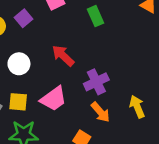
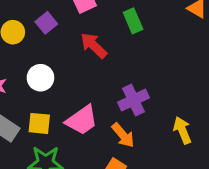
red arrow: (63, 56) -> (94, 45), moved
orange arrow: (100, 112) -> (123, 135), moved

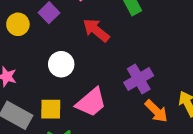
white circle: (40, 78) -> (61, 64), moved
orange arrow: (123, 135) -> (156, 111), moved

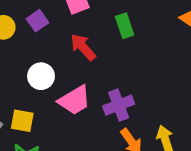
pink trapezoid: (91, 102) -> (74, 100), moved

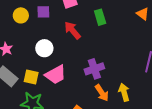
purple square: (38, 21) -> (43, 12), turned 32
pink trapezoid: (74, 100) -> (56, 75), moved

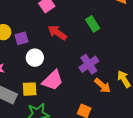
purple square: (43, 12) -> (22, 38), moved
green rectangle: (100, 17) -> (93, 24), moved

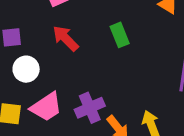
purple cross: (89, 64) -> (90, 108), moved

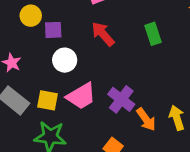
purple cross: (90, 108) -> (121, 99), turned -32

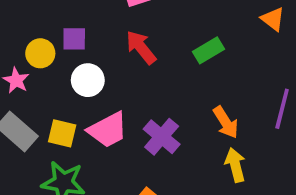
yellow circle: (31, 16) -> (40, 53), moved
green rectangle: (153, 34) -> (208, 50), turned 75
orange arrow: (146, 119) -> (226, 122), moved

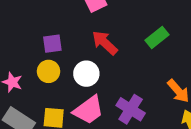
yellow circle: (40, 53) -> (49, 71), moved
white circle: (88, 80) -> (86, 74), moved

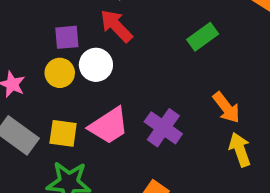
red arrow: (105, 43) -> (116, 26), moved
white circle: (86, 74) -> (96, 65), moved

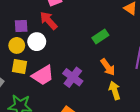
green rectangle: (203, 37) -> (100, 36), moved
yellow square: (63, 133) -> (20, 66), moved

